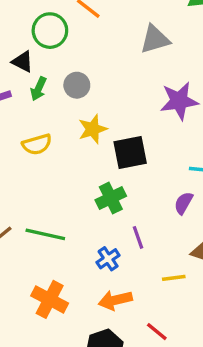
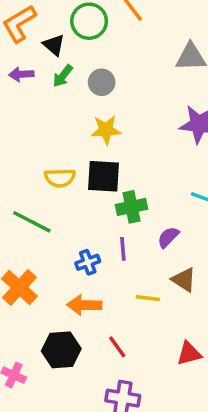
yellow semicircle: (37, 144) -> (60, 178), moved
black square: (130, 153) -> (104, 176), moved
green cross: (111, 198) -> (132, 207), moved
purple semicircle: (184, 203) -> (168, 237), moved

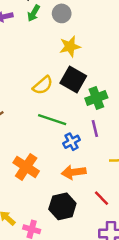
black square: (104, 176) -> (73, 79), turned 35
yellow semicircle: (60, 178) -> (43, 85), turned -30
green line: (32, 222) -> (52, 120), moved

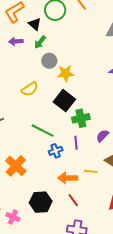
gray circle: (62, 13) -> (49, 61), moved
yellow semicircle: (43, 85) -> (30, 89), moved
orange arrow: (74, 172) -> (68, 178), moved

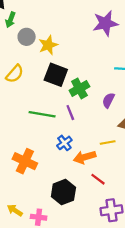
purple line: (76, 143) -> (70, 113), moved
blue cross: (56, 151) -> (64, 143), moved

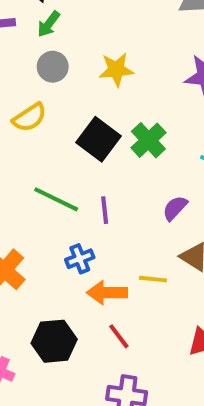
gray circle: (27, 37) -> (53, 67), moved
yellow star: (48, 45) -> (116, 70), moved
green cross: (79, 88) -> (148, 140), moved, turned -30

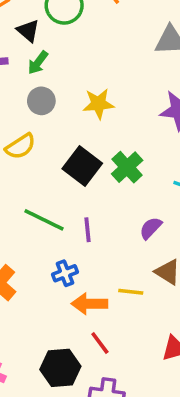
black hexagon: (54, 341) -> (60, 368), moved

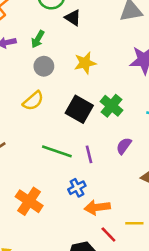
black triangle: (28, 31) -> (73, 18), moved
purple semicircle: (151, 228) -> (124, 146), moved
yellow line: (131, 292) -> (134, 223), moved

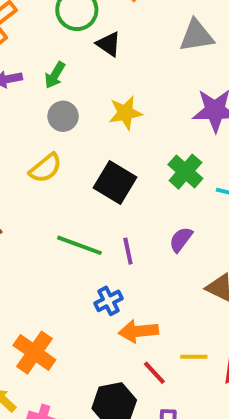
green cross: (112, 106) -> (185, 172), moved
orange cross: (29, 201) -> (34, 353), moved

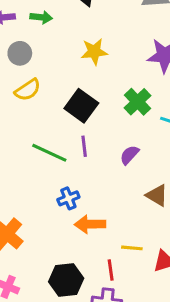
green arrow: (55, 75) -> (41, 17), turned -120
gray circle: (63, 116) -> (20, 53), moved
purple line: (128, 251) -> (84, 146), moved
red line: (154, 373) -> (111, 270), moved, turned 30

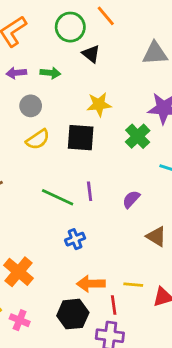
green cross: (137, 102) -> (138, 136), moved
black square: (81, 106) -> (81, 138), moved, turned -32
orange arrow: (90, 224) -> (91, 284), moved

